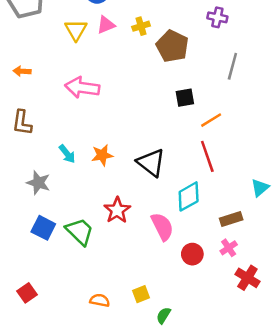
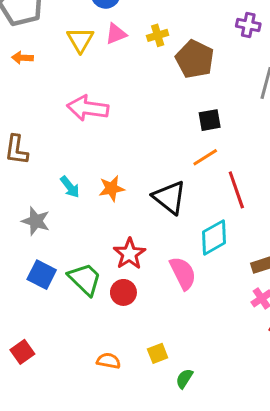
orange arrow: (22, 71) -> (22, 58), moved
orange line: (211, 120) -> (205, 157), moved
red circle: (192, 254) -> (123, 292), moved

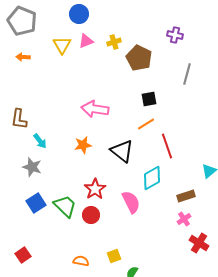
pink arrow: (88, 108) -> (95, 109), moved
cyan arrow: (70, 187) -> (40, 141), moved
blue square: (42, 275) -> (36, 203), turned 30

